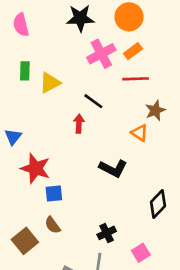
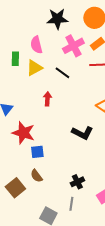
pink semicircle: (21, 25) -> (36, 45), moved
black line: (93, 101) -> (62, 73), moved
red arrow: (79, 124) -> (47, 99), moved

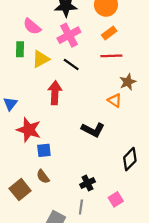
pink semicircle: (36, 45) -> (32, 26), moved, turned -36
pink cross: (73, 46) -> (69, 35), moved
red arrow: (47, 99) -> (55, 93), size x1.5

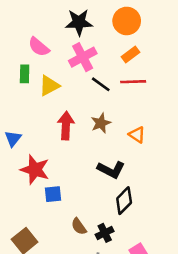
black line: (71, 65) -> (101, 84), moved
brown star: (128, 82) -> (101, 123), moved
black diamond: (130, 159) -> (124, 201), moved
brown semicircle: (43, 177) -> (79, 226), moved

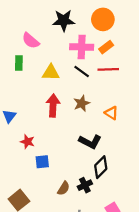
pink cross: (83, 57) -> (82, 47), moved, turned 30
yellow triangle: (49, 86) -> (51, 73), moved, turned 30
red star: (35, 170) -> (27, 142), size x0.6
brown semicircle: (79, 226) -> (64, 188), turned -112
black cross: (105, 233) -> (85, 185), moved

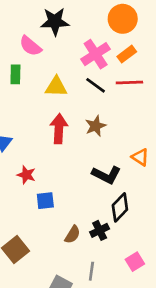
black star: (64, 20) -> (55, 22), moved
pink cross: (82, 47) -> (96, 54), turned -35
orange triangle: (111, 113) -> (140, 157), moved

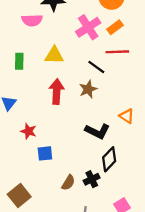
pink semicircle: (30, 46) -> (32, 20), turned -42
green rectangle: (15, 74) -> (19, 61), moved
black line: (96, 85) -> (96, 67), moved

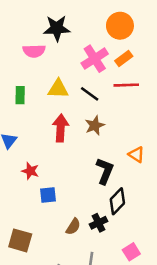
black line: (96, 67) -> (90, 94), moved
black L-shape: (97, 131) -> (105, 171), turned -95
brown square: (19, 195) -> (20, 240), turned -35

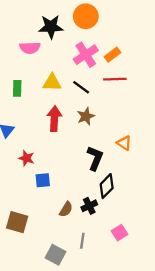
orange circle: (120, 26) -> (86, 16), moved

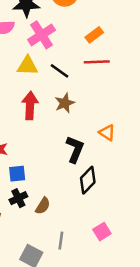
pink cross: (86, 55) -> (42, 35), moved
black cross: (89, 206) -> (18, 198), moved

